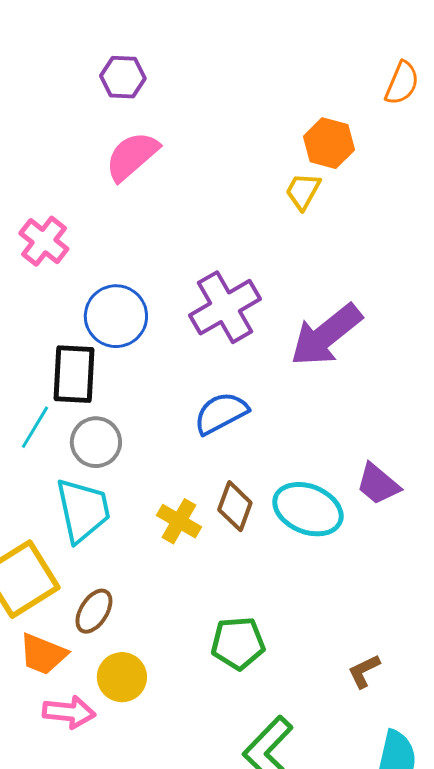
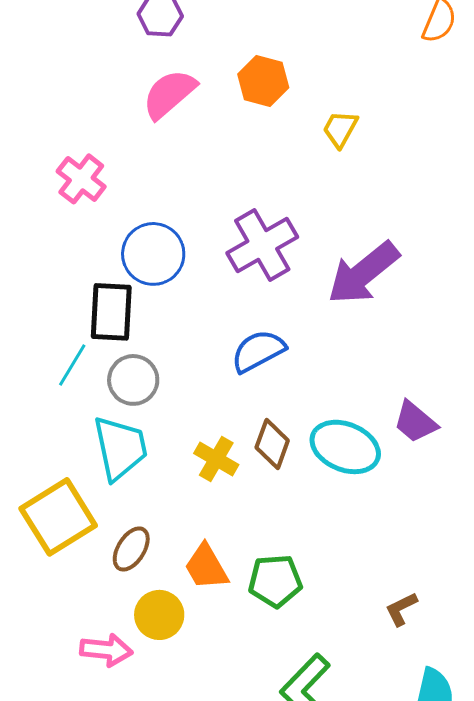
orange hexagon: (329, 143) -> (263, 81), moved
orange trapezoid: (43, 654) -> (206, 567), moved, turned 38

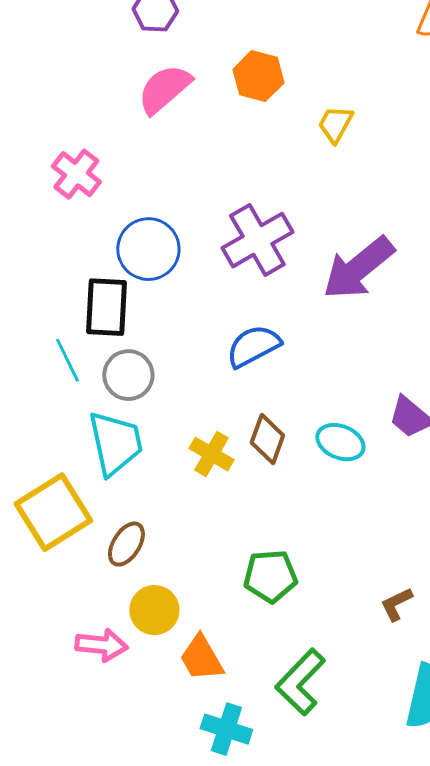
cyan line: (72, 365) -> (67, 360), turned -57
cyan ellipse: (345, 447) -> (340, 442), size x0.7
orange trapezoid: (206, 567) -> (201, 658), moved

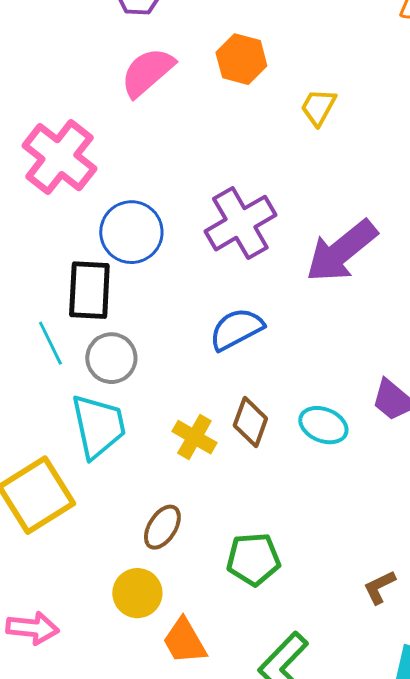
pink cross: (76, 174) -> (59, 157), size x1.5
brown ellipse: (126, 544) -> (162, 527), moved
pink arrow: (101, 645) -> (32, 628), moved

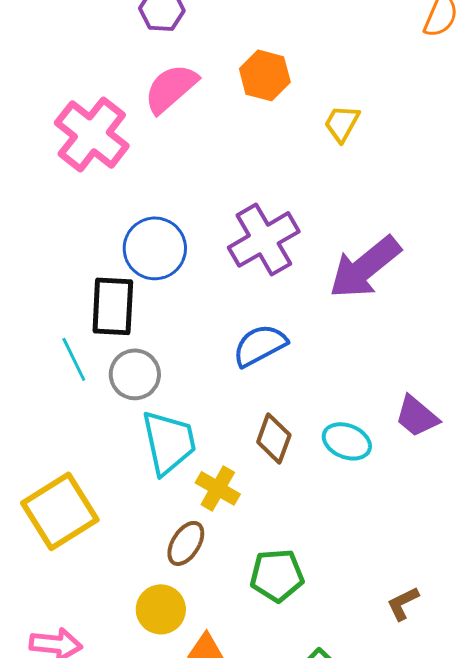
pink cross: (59, 157) -> (92, 134), moved
cyan trapezoid: (98, 426) -> (169, 442), moved
yellow cross: (194, 437) -> (218, 488), moved

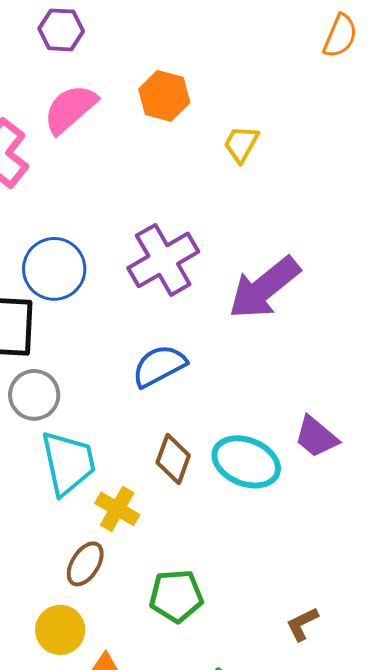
cyan ellipse: (347, 441) -> (246, 462), size x1.4

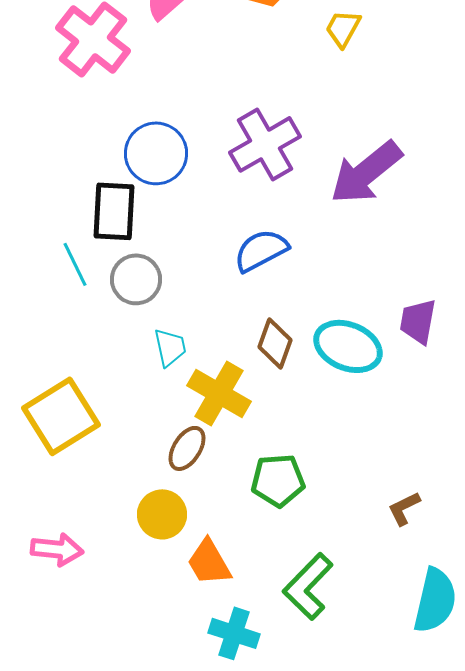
purple trapezoid: (316, 437) -> (418, 321), turned 60
cyan trapezoid: (68, 463) -> (170, 347), size x0.6
yellow cross: (117, 509) -> (219, 393), size x1.4

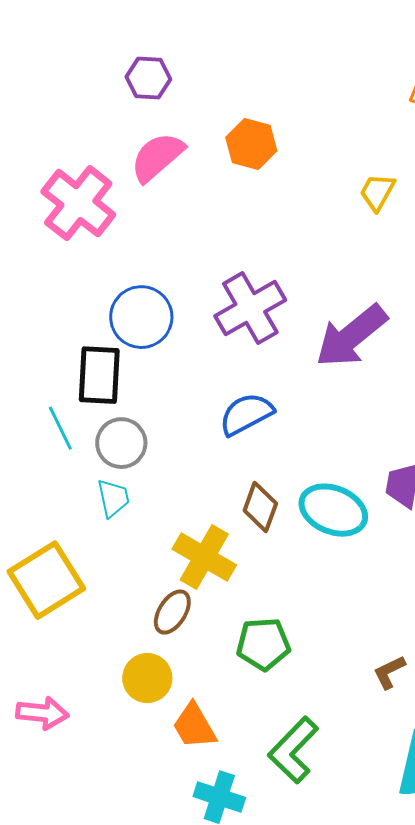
yellow trapezoid: (343, 28) -> (377, 192), moved
cyan trapezoid: (170, 347) -> (113, 498), moved

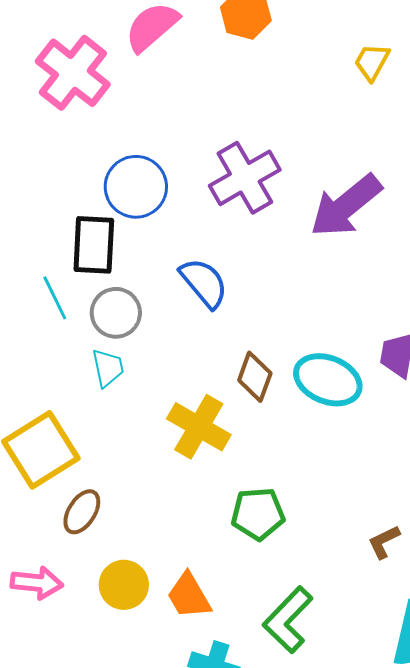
blue semicircle: (246, 414) -> (204, 283), moved, turned 78
brown ellipse: (172, 612) -> (82, 512), moved
yellow circle: (147, 678) -> (124, 585), moved

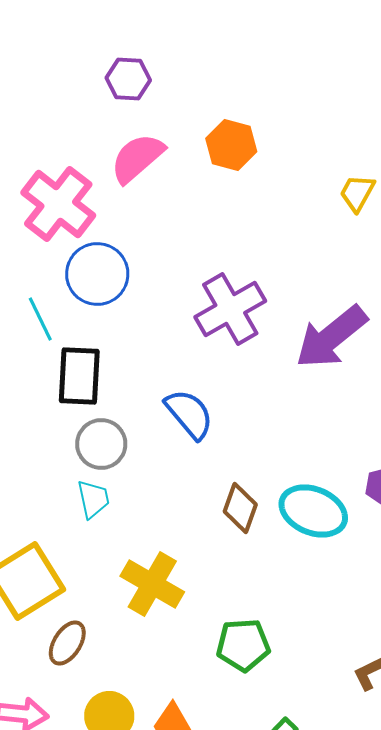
blue circle: (136, 187) -> (97, 274), moved
cyan line: (55, 298) -> (40, 319), moved
yellow cross: (199, 427) -> (152, 584), moved

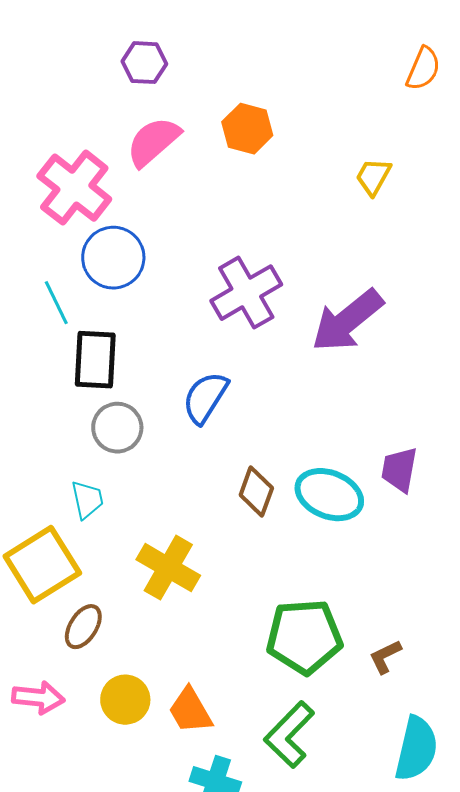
blue semicircle: (189, 414) -> (205, 398), turned -108
cyan trapezoid: (93, 499) -> (87, 500), moved
green pentagon: (243, 645) -> (304, 637), moved, size x1.4

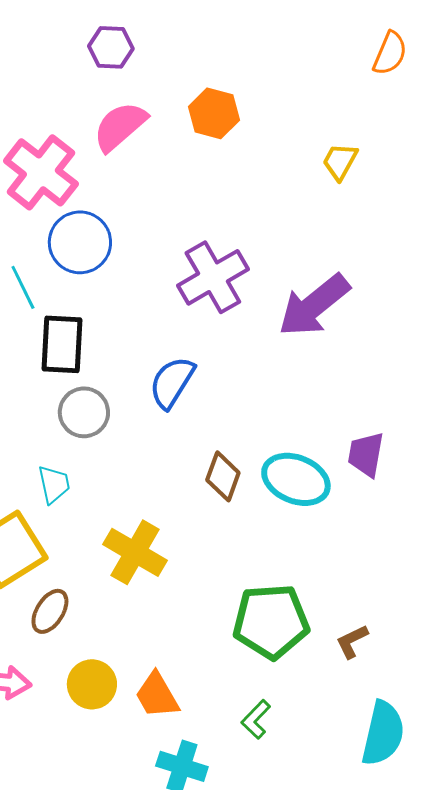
green L-shape: (289, 735) -> (256, 719), size x0.6

